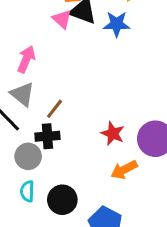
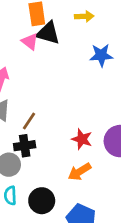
blue star: (117, 24) -> (101, 55), moved
orange arrow: (124, 170) -> (79, 172), moved

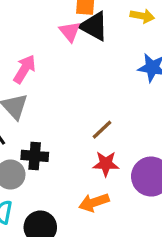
brown line: (29, 121) -> (102, 130), moved
red star: (82, 139) -> (106, 164), turned -30

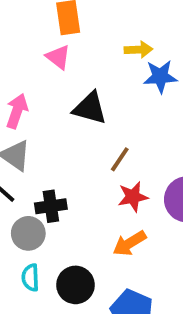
yellow arrow: (142, 16) -> (139, 50), moved
black triangle: (94, 26) -> (90, 108), moved

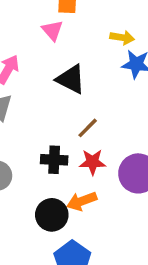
black cross: (51, 206) -> (54, 160), moved
black circle: (75, 285) -> (52, 215), moved

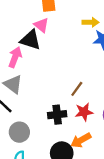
black triangle: (71, 79) -> (31, 40), moved

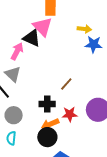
pink triangle: (41, 25) -> (42, 27), size x1.5
red star: (84, 112) -> (70, 114), moved
orange arrow: (81, 140) -> (50, 124), moved

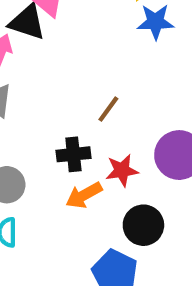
black circle: (47, 137) -> (143, 225), moved

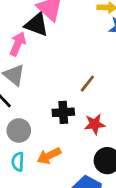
orange arrow: (84, 195) -> (49, 156), moved

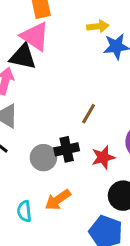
gray circle: (19, 130) -> (43, 158), moved

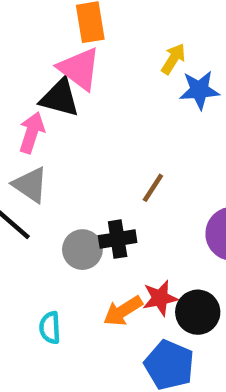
yellow arrow: (98, 26) -> (173, 59), turned -55
red star: (103, 157) -> (160, 298), moved
orange arrow: (58, 200) -> (123, 311), moved

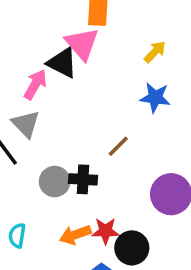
blue star: (199, 90) -> (155, 98), moved

